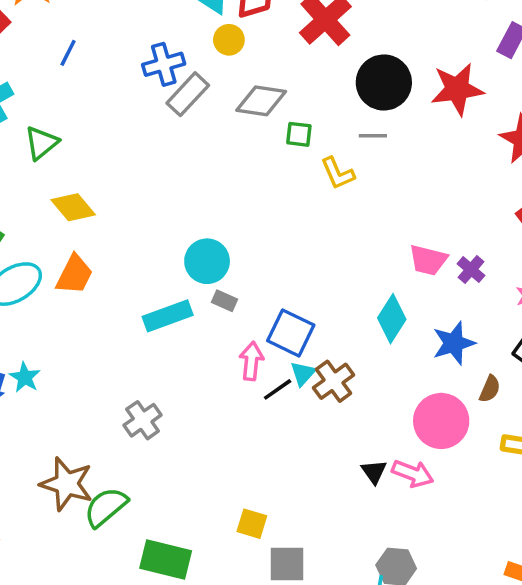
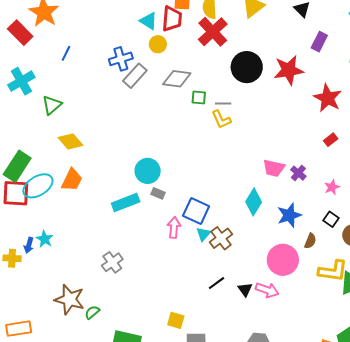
gray line: (373, 136) -> (223, 104), moved
black line: (278, 389) -> (217, 283), moved
green semicircle: (106, 507) -> (92, 312), size x0.6

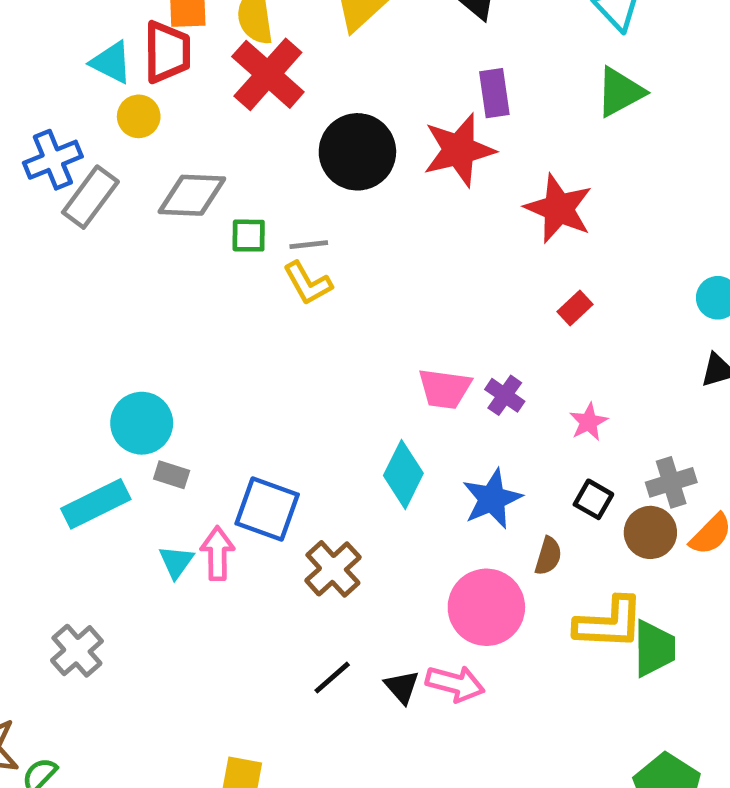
purple rectangle: (319, 42) -> (494, 93), moved, turned -30
cyan triangle: (203, 234) -> (176, 562), moved

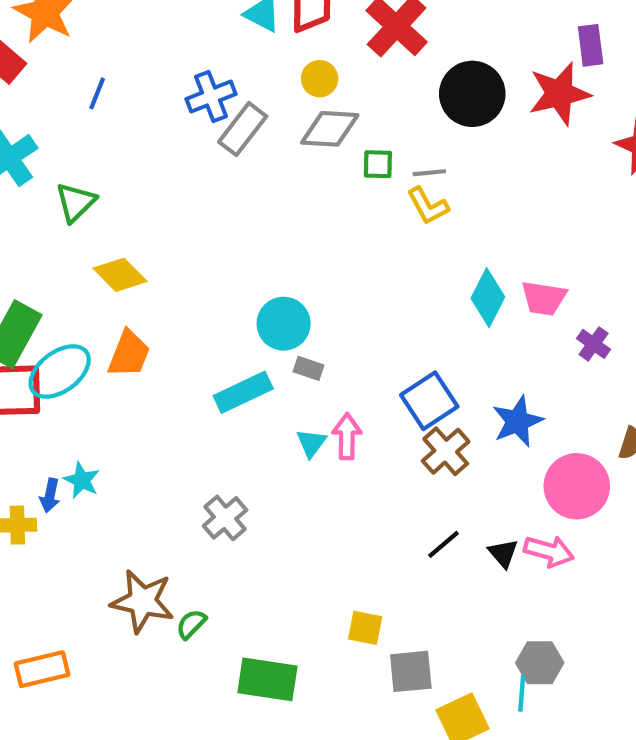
yellow circle: (139, 116) -> (320, 79), moved
purple cross: (505, 395) -> (594, 344), moved
cyan diamond: (403, 474) -> (488, 298), moved
blue star: (492, 499) -> (518, 421), moved
blue square: (267, 509) -> (429, 401), moved, turned 36

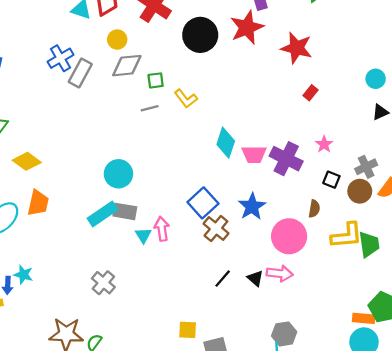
gray line: (429, 173) -> (150, 108), moved
pink trapezoid: (544, 298) -> (254, 154), moved
purple cross: (594, 344) -> (286, 159), size x1.8
gray rectangle: (309, 368) -> (125, 211), moved, size x1.5

